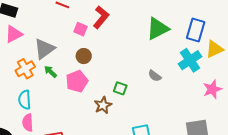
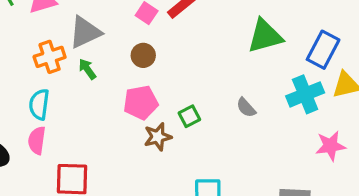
pink pentagon: (77, 81) -> (141, 103), moved
green square: (120, 88) -> (189, 116), turned 32

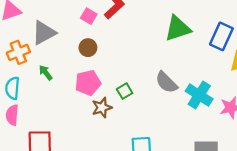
green arrow: (87, 69) -> (46, 73), moved
cyan cross: (305, 94) -> (199, 95), moved, turned -32
gray semicircle: (246, 108) -> (166, 82), size x1.5

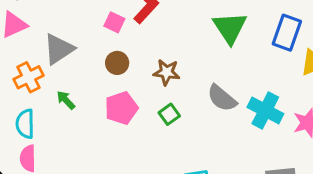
green triangle: (178, 28) -> (230, 28), turned -40
brown star: (102, 108) -> (167, 72), moved, turned 30

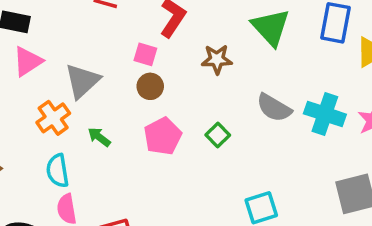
pink square: (114, 22) -> (145, 54), moved
brown star: (167, 72) -> (217, 59), moved

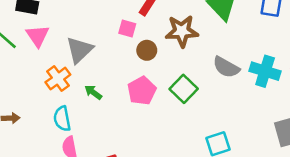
brown star: (217, 59) -> (182, 31), size x1.4
pink triangle: (28, 61) -> (38, 36), turned -30
brown circle: (150, 86) -> (147, 50), moved
green square: (218, 135) -> (184, 89), size x1.5

